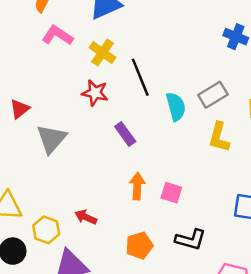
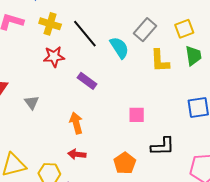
gray triangle: (51, 139) -> (32, 102), size x0.6
orange arrow: (137, 186) -> (76, 123), moved

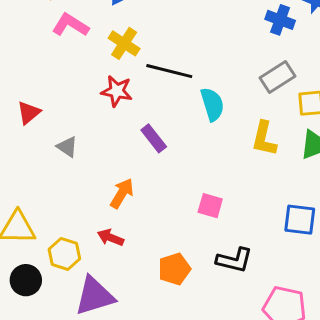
gray rectangle: (145, 30) -> (277, 77), moved
black line: (85, 34) -> (169, 71), turned -52
gray triangle: (32, 102) -> (67, 147), turned -35
orange arrow: (76, 123) -> (122, 193), turned 30

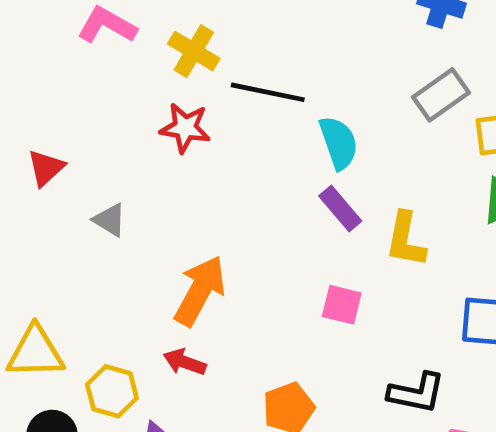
purple rectangle: (154, 138) -> (340, 208), moved
yellow L-shape: (264, 139) -> (406, 240), moved
orange arrow: (122, 193) -> (200, 291), size x1.4
black L-shape: (234, 260) -> (416, 393), moved

